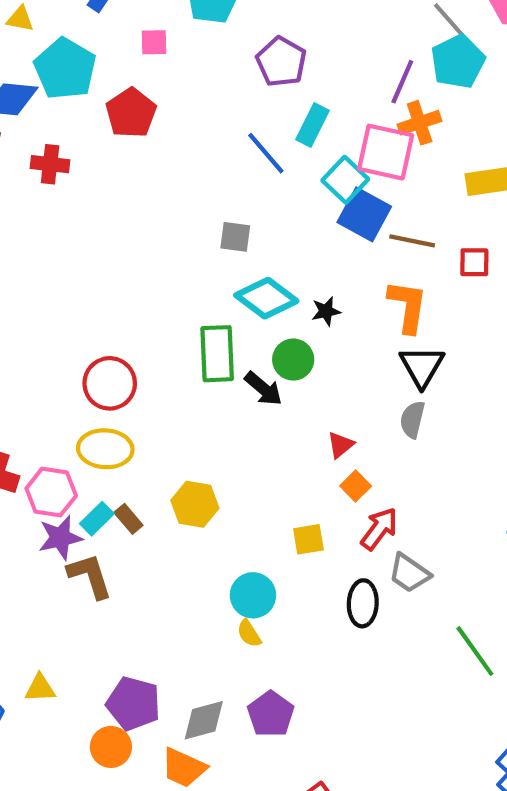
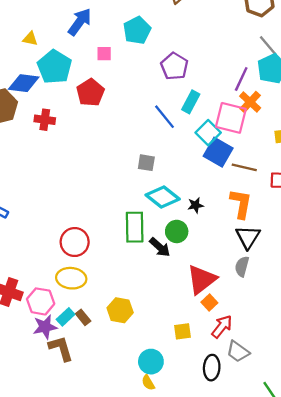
orange cross: (420, 123) -> (250, 102), turned -30
red triangle: (340, 445) -> (202, 279), size x2.0

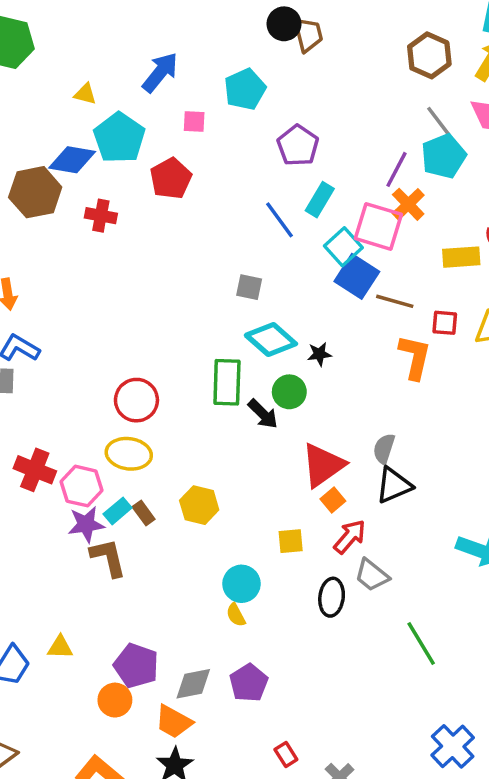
orange L-shape: (241, 204) -> (415, 357), moved
black triangle: (248, 237) -> (394, 485), moved, turned 32

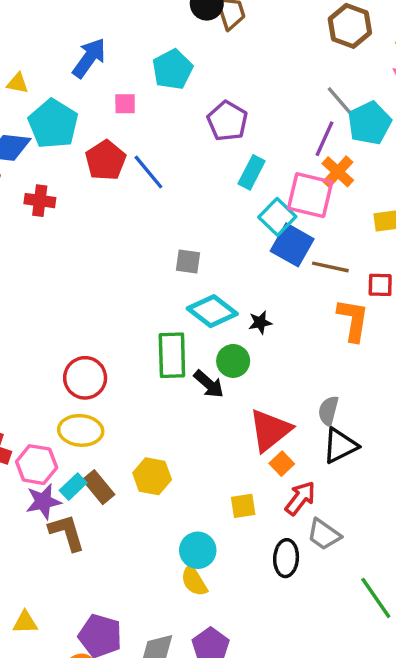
gray line: (439, 121) -> (340, 101), moved
blue line: (280, 220) -> (148, 172), moved
brown rectangle: (144, 513) -> (98, 487), size x1.4
yellow semicircle: (236, 615) -> (194, 581), size x1.4

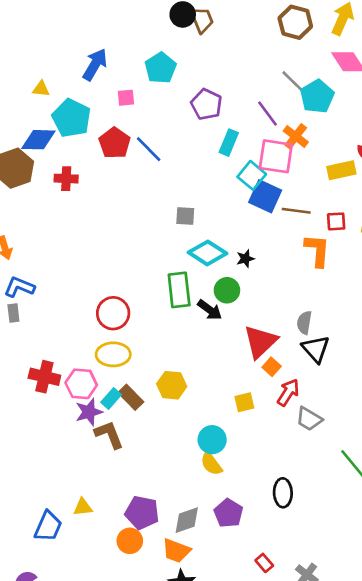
purple line: (324, 139) -> (267, 114), moved, turned -56
black triangle: (340, 446) -> (316, 349), turned -40
black ellipse: (286, 558) -> (283, 493), moved

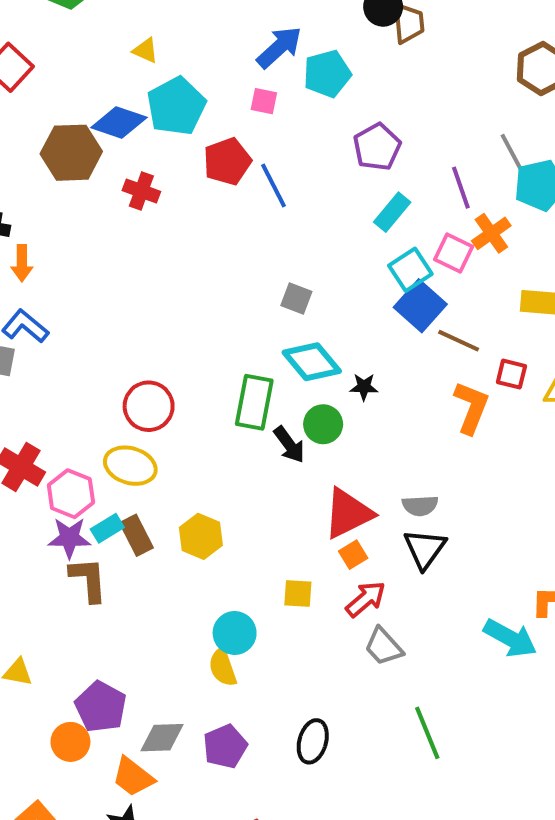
blue arrow: (95, 65) -> (279, 47), moved
pink square: (276, 156) -> (454, 253), size x0.7
gray semicircle: (304, 323) -> (420, 506), turned -120

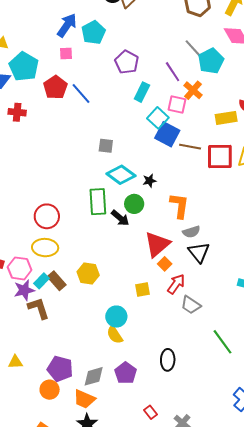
red square: (511, 374) -> (220, 156), size x1.8
orange L-shape: (471, 407) -> (179, 206), moved

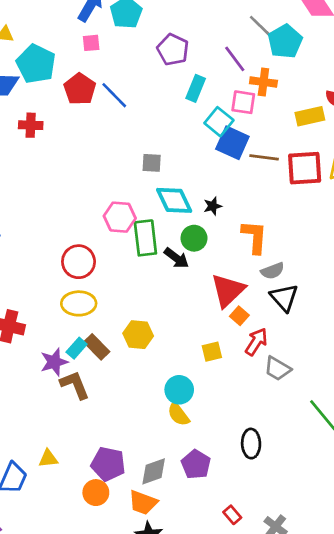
orange cross: (193, 90) -> (263, 82), turned -30
cyan diamond: (121, 175) -> (174, 200), turned 32
pink hexagon: (20, 268) -> (120, 217), moved

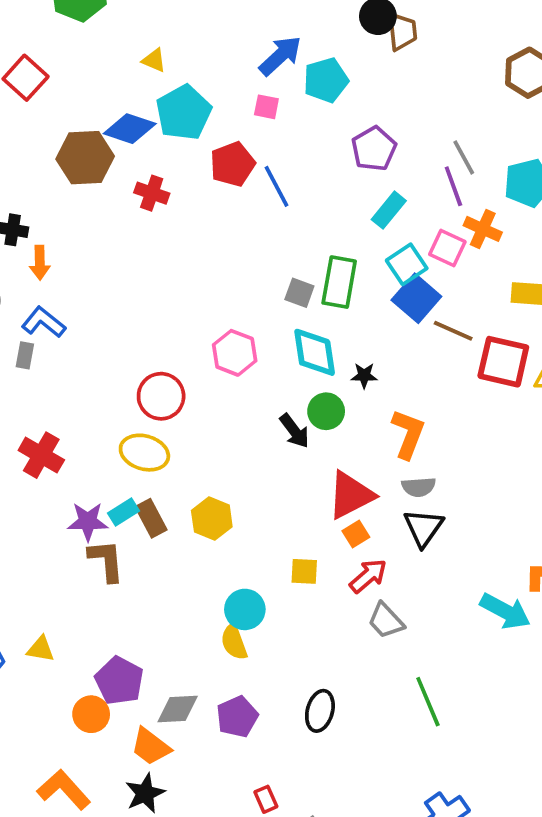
gray line: (260, 26) -> (464, 157), moved
green rectangle: (145, 238) -> (339, 282), moved

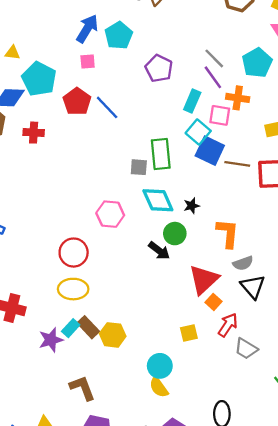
cyan rectangle: (389, 210) -> (192, 101), moved
yellow hexagon: (212, 519) -> (113, 335), moved
brown L-shape: (106, 561) -> (82, 388), moved

